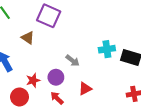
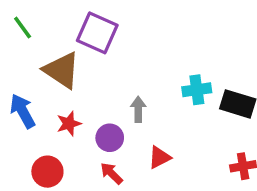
brown triangle: (28, 38) -> (62, 70), size x1.6
gray arrow: (73, 61) -> (138, 109), turned -128
red star: (33, 80) -> (69, 124), moved

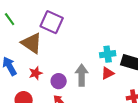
gray arrow: (138, 109) -> (82, 75), moved, size x1.5
red triangle: (159, 157) -> (108, 73), moved

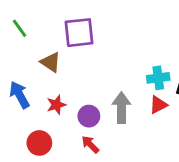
purple square: (52, 22) -> (79, 33), turned -30
brown triangle: (32, 43) -> (51, 62), size x0.7

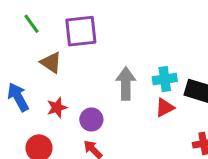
green line: (20, 28) -> (32, 24), moved
gray arrow: (121, 108) -> (126, 84), moved

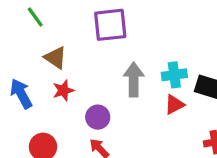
purple square: (81, 31) -> (110, 25), moved
red star: (57, 108) -> (63, 90), moved

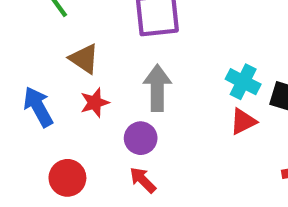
cyan cross: (174, 75) -> (243, 82), turned 35
gray arrow: (134, 80) -> (157, 88), moved

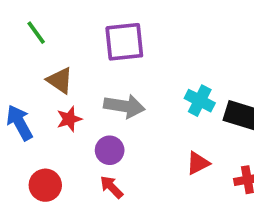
gray arrow: (157, 88) -> (124, 106), turned 99
red triangle: (243, 121) -> (198, 163), moved

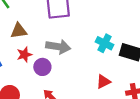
brown triangle: (60, 80) -> (19, 31), turned -42
purple circle: (110, 150) -> (42, 67), moved

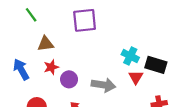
gray arrow: (58, 47) -> (104, 85), moved
red triangle: (103, 82) -> (136, 77), moved, turned -32

